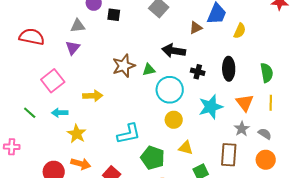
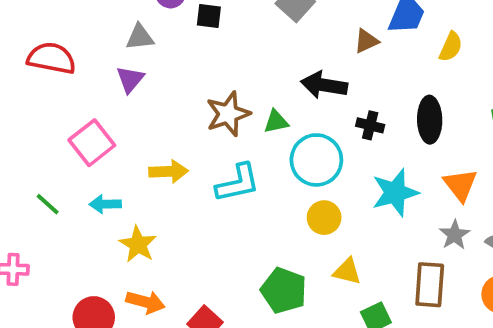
cyan L-shape: (129, 134) -> (238, 183), moved

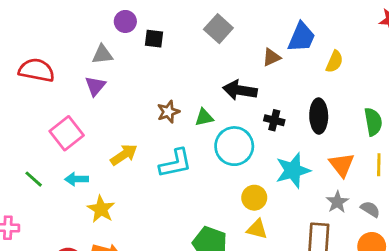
brown star: (228, 114) -> (168, 112), size x0.7
yellow arrow: (169, 171) -> (124, 155), turned -32
yellow circle: (324, 218) -> (254, 198), moved

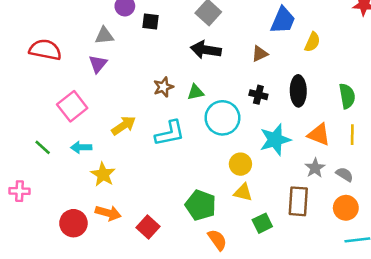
brown triangle: (271, 57) -> (260, 54), moved
black arrow: (240, 90) -> (206, 50), moved
orange triangle: (342, 165) -> (319, 135), turned -30

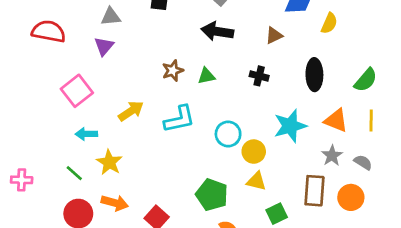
black cross: (258, 95) -> (259, 76), moved
green semicircle: (347, 96) -> (366, 80), turned 50
cyan circle: (222, 118) -> (228, 134), moved, size x0.7
green line: (43, 147) -> (74, 173), moved
orange circle: (346, 208) -> (351, 197), moved

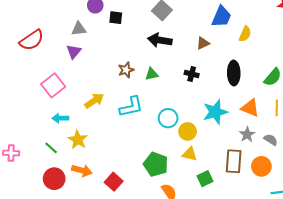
red semicircle: (49, 31) -> (32, 40), turned 135

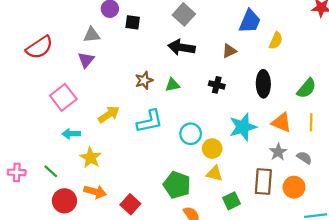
green line: (51, 148) -> (51, 171), moved

